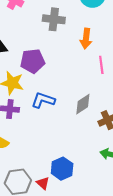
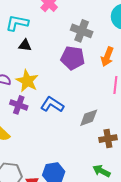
purple pentagon: (33, 61) -> (73, 58), moved

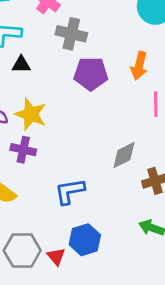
gray cross: (82, 31) -> (71, 34), moved
blue L-shape: (52, 105) -> (70, 191), moved, turned -35

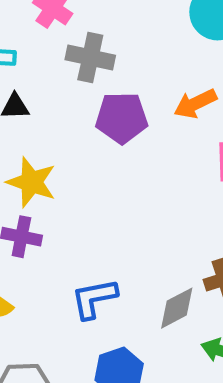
orange arrow: (139, 66) -> (195, 104), turned 52
gray diamond: (124, 155) -> (177, 308), moved

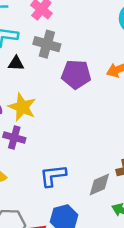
gray cross: (90, 58) -> (47, 44), moved

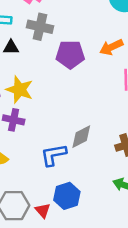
gray diamond: (99, 184) -> (81, 137), moved

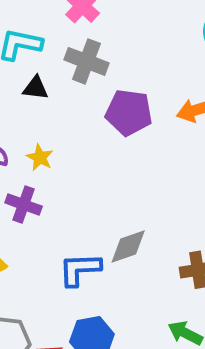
yellow star: (20, 90) -> (40, 157), size x0.6

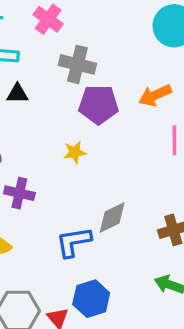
gray cross: (86, 61) -> (77, 64), moved
yellow star: (40, 157) -> (75, 152), moved, turned -30

